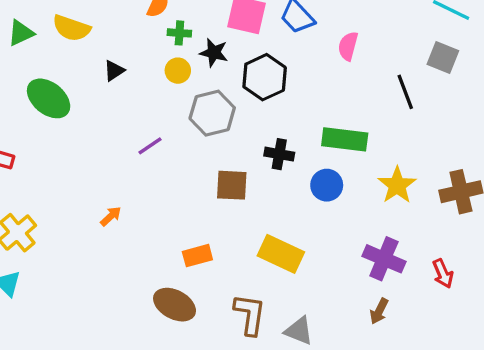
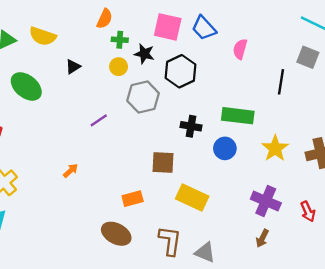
black line: (405, 92) -> (281, 82), turned 30
brown square: (232, 185) -> (163, 162), moved

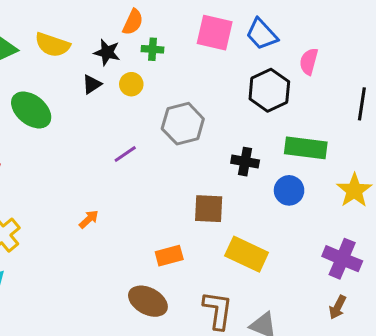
black star: (144, 54) -> (107, 52), moved
yellow circle: (119, 67) -> (131, 84), moved
black hexagon: (180, 71) -> (269, 90), moved

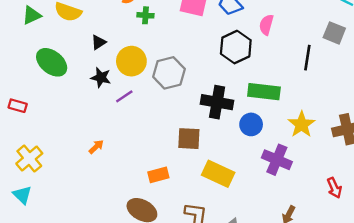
black star: (107, 52) -> (101, 78), moved
yellow circle: (131, 84) -> (131, 61), moved, size x1.6
black cross: (245, 162) -> (217, 102), size x1.5
purple cross: (342, 259) -> (277, 160), moved

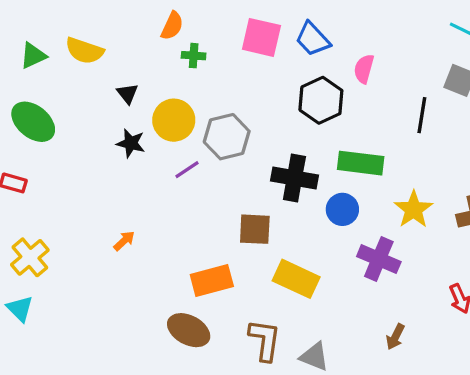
black triangle: (99, 42) -> (127, 94), turned -35
green ellipse: (52, 62) -> (33, 122), moved
purple line: (124, 96) -> (187, 170), moved
orange rectangle: (158, 175) -> (212, 281), size x1.4

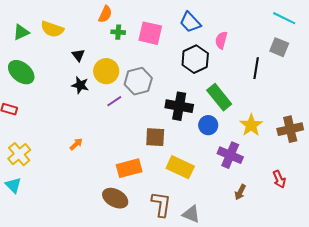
pink square: (261, 37) -> (150, 33), moved
green rectangle: (361, 163) -> (219, 97), turned 44
brown arrow: (395, 337) -> (240, 192), moved

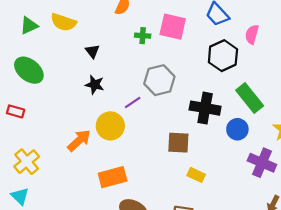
green cross: (118, 32) -> (143, 36), moved
yellow circle: (106, 71) -> (110, 126), moved
orange arrow: (76, 144) -> (79, 140), moved, size x1.6
yellow rectangle: (180, 167) -> (196, 175), moved, size x0.6
orange rectangle: (129, 168) -> (113, 177), moved

